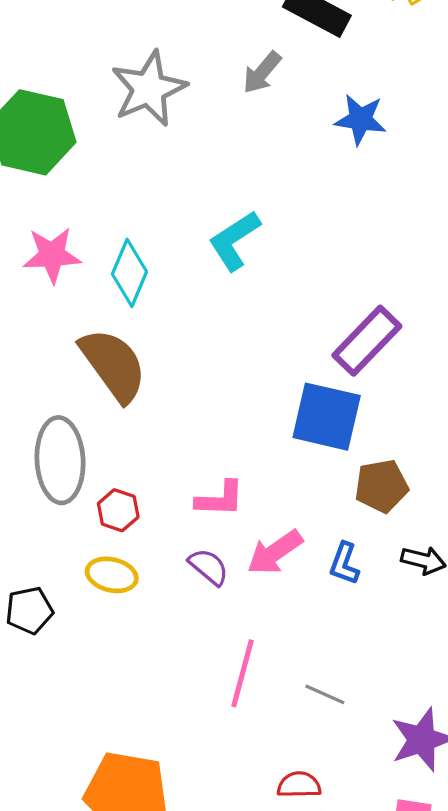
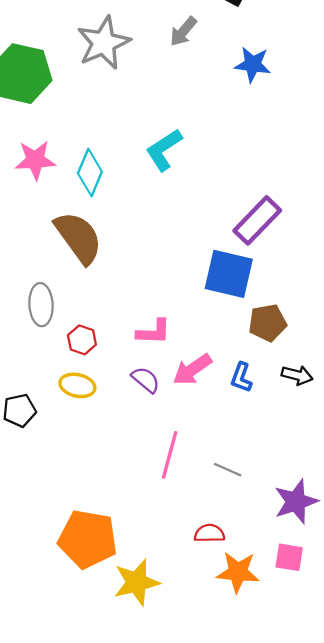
gray ellipse: (60, 460) -> (41, 305), size x0.7

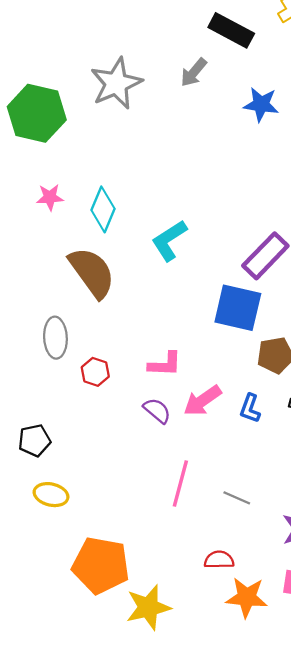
cyan L-shape: (164, 150) -> (169, 240), moved
pink star: (35, 160) -> (50, 197), size x0.7
yellow ellipse: (77, 385) -> (51, 495), moved

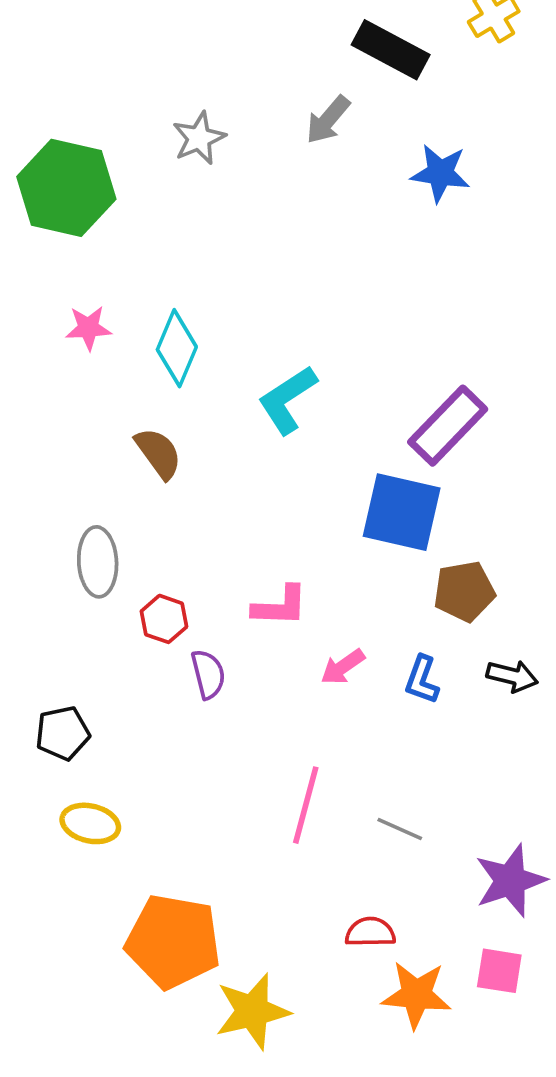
gray star: (116, 83) -> (199, 138), size x0.6
brown semicircle: (92, 272) -> (158, 453), size x0.6
pink arrow: (202, 401) -> (343, 667), size x0.7
purple semicircle: (157, 411) -> (208, 674), moved, turned 36

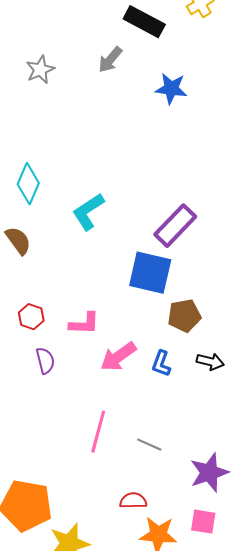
red hexagon: (164, 619) -> (31, 317), moved
pink arrow: (343, 667) -> (118, 357), size x1.5

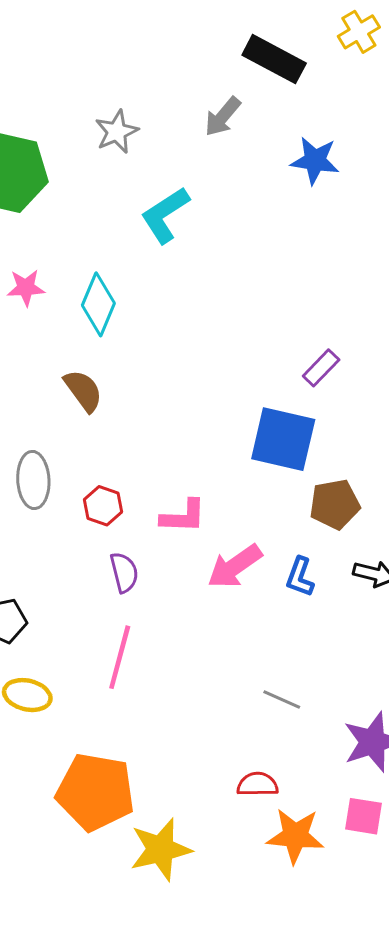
cyan L-shape: (88, 212) -> (165, 215), moved
purple rectangle: (175, 226) -> (321, 368), size x0.6
pink line: (98, 432) -> (120, 657), moved

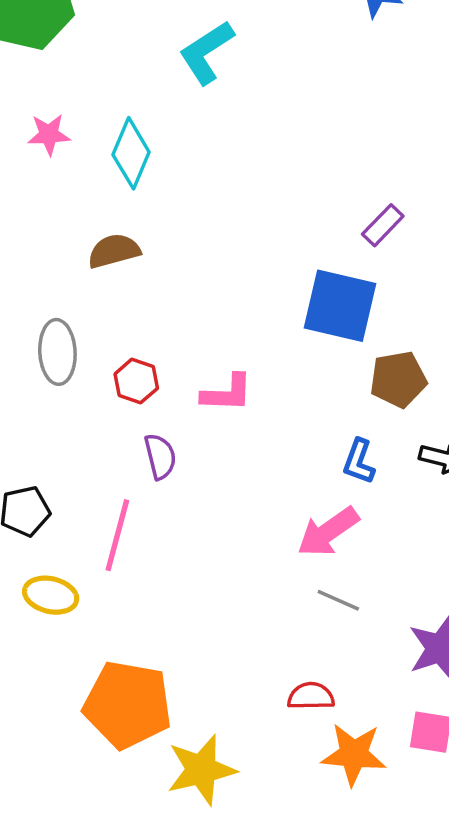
brown semicircle: (83, 391) -> (114, 251), turned -69
pink arrow: (235, 566) -> (328, 532), moved
pink line: (120, 657) -> (117, 535), moved

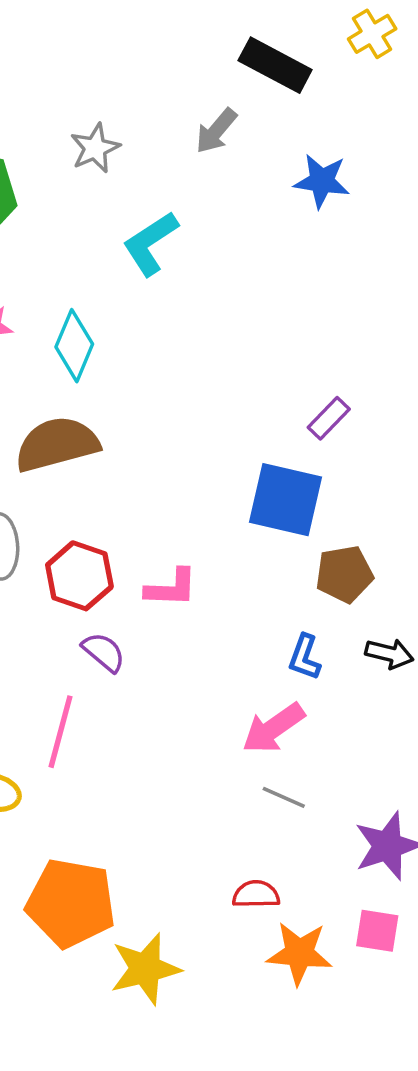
brown semicircle: (114, 251) -> (57, 444), size x1.6
red hexagon: (136, 381) -> (79, 576), size x1.5
purple semicircle: (160, 456) -> (104, 652), turned -36

